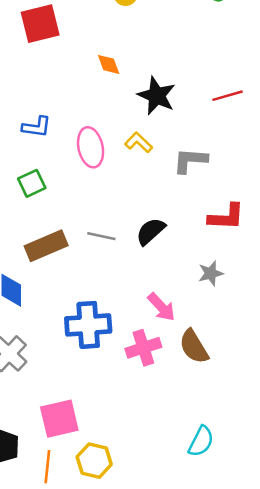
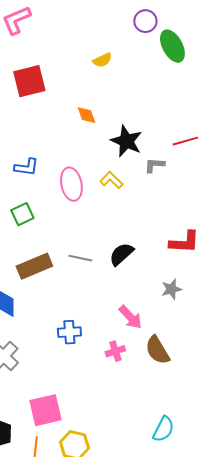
gray L-shape: (190, 160) -> (154, 165), moved, size x0.7
blue cross: (88, 325) -> (69, 332), size x0.6
pink cross: (143, 348) -> (115, 351), size x0.7

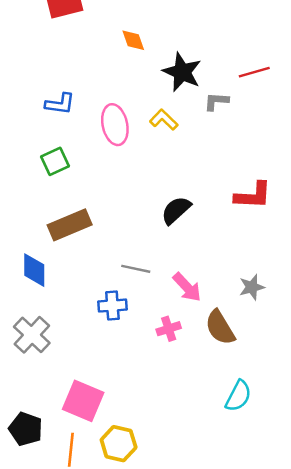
gray line: (80, 258) -> (136, 269), moved
gray star: (171, 289) -> (252, 287), moved
pink square: (45, 410) -> (83, 401), turned 36
cyan semicircle: (163, 429) -> (238, 396), moved

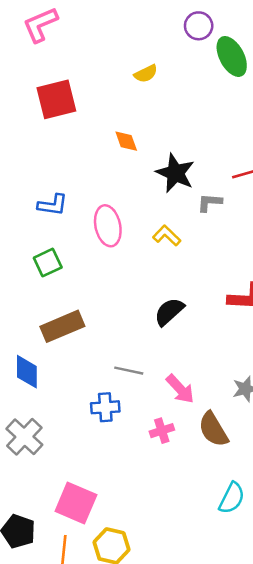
yellow L-shape: (164, 120) -> (167, 236), moved

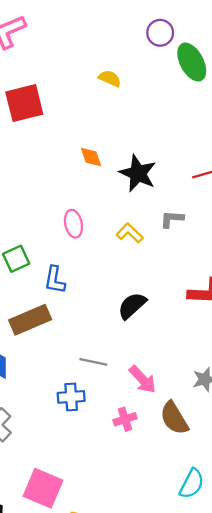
yellow semicircle: (146, 74) -> (110, 78), turned -130
orange diamond: (126, 141) -> (91, 157), moved
gray L-shape: (210, 202) -> (172, 219), moved
blue L-shape: (53, 205) -> (55, 280), moved, turned 92
pink ellipse: (108, 226) -> (73, 224), size x0.7

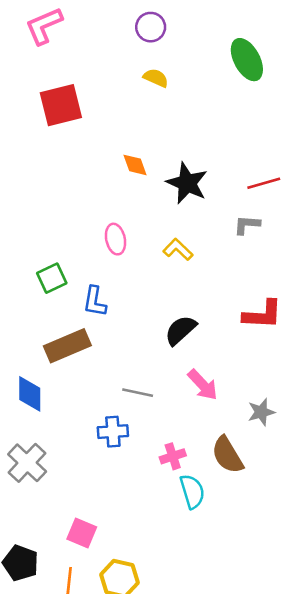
purple circle: (160, 33) -> (151, 27), moved
gray L-shape: (172, 219) -> (247, 225), moved
pink arrow: (143, 379) -> (203, 385), moved
cyan semicircle: (192, 484) -> (192, 491), moved, turned -44
pink square: (43, 488) -> (82, 533), size x0.7

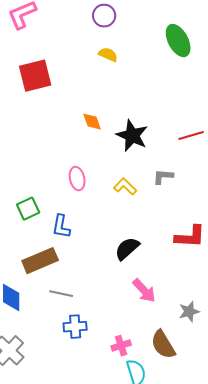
gray L-shape: (247, 225) -> (163, 177), moved
gray line: (138, 393) -> (61, 294), moved

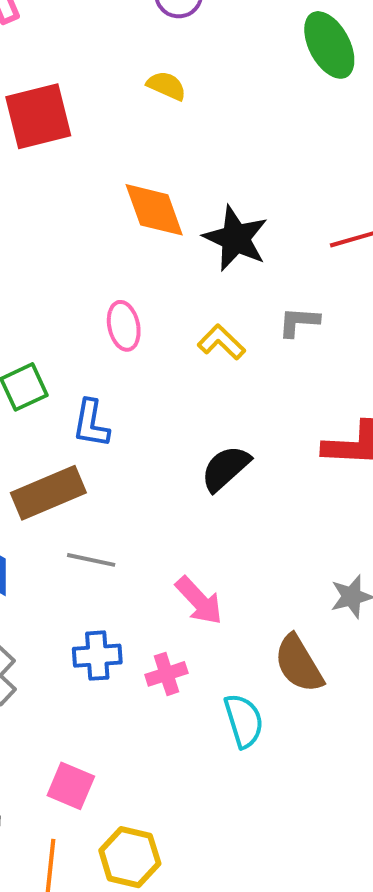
yellow semicircle: (108, 55) -> (166, 86), moved
orange diamond: (92, 122) -> (154, 210), size x1.6
pink arrow: (144, 291) -> (199, 601), moved
blue cross: (75, 327) -> (97, 656), moved
pink cross: (121, 346) -> (166, 674), moved

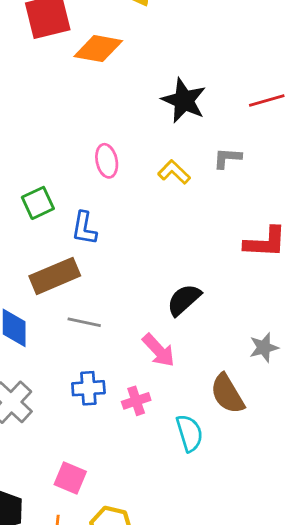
orange diamond: (154, 210) -> (98, 49), moved, turned -60
black semicircle: (225, 468) -> (184, 300), moved

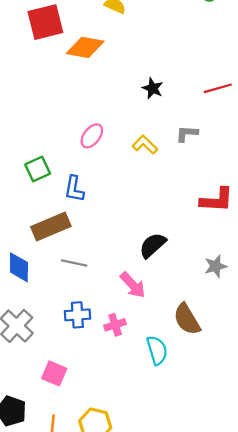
black star: (184, 100) -> (153, 88), size x0.6
pink ellipse: (107, 161) -> (92, 136), turned 50
gray star: (264, 348) -> (216, 266), moved
pink square: (70, 478) -> (54, 373), moved

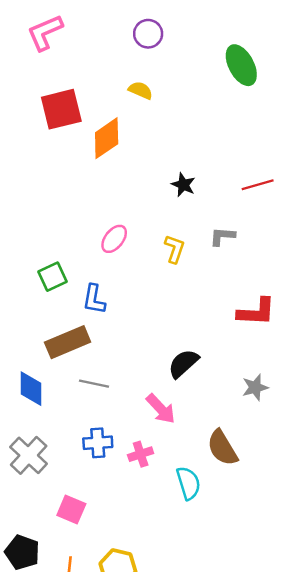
orange diamond: (85, 47) -> (107, 138), turned -45
yellow L-shape: (145, 145) -> (175, 249), turned 65

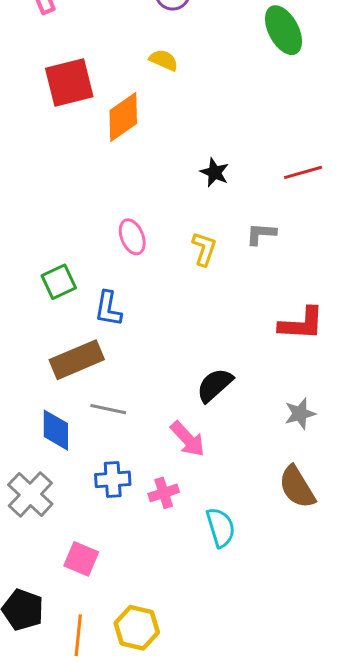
pink ellipse: (114, 239) -> (132, 237), turned -60
blue diamond: (31, 389) -> (56, 430), moved
brown semicircle: (222, 448) -> (297, 487), moved

